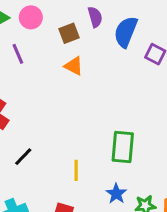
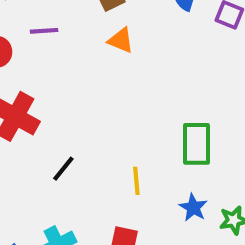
purple line: (18, 54) -> (44, 31), turned -66

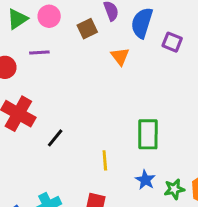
orange triangle: (121, 40) -> (120, 56), moved, turned 30
black line: (63, 169) -> (55, 138), moved

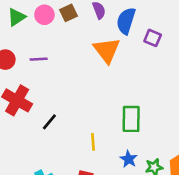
brown square: (87, 29) -> (69, 13), moved
purple line: (39, 53) -> (39, 59), moved
orange triangle: (120, 56) -> (107, 50), size x1.6

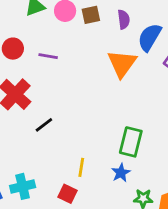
yellow line: (93, 142) -> (81, 167), moved
blue star: (129, 159) -> (121, 173), moved

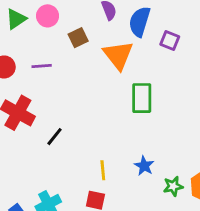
brown square: (91, 15) -> (78, 38), moved
green rectangle: (131, 142) -> (142, 98), moved

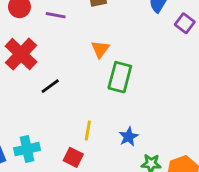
orange triangle: (118, 55) -> (100, 49), moved, size x0.6
green rectangle: (142, 98) -> (120, 77), moved

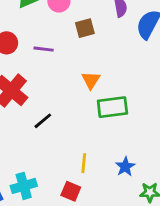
green rectangle: (120, 77) -> (112, 107), turned 72

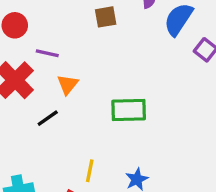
purple line: (44, 49) -> (47, 53), moved
orange triangle: (91, 80) -> (68, 84), moved

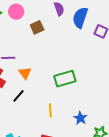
yellow line: (90, 171) -> (50, 110), moved

